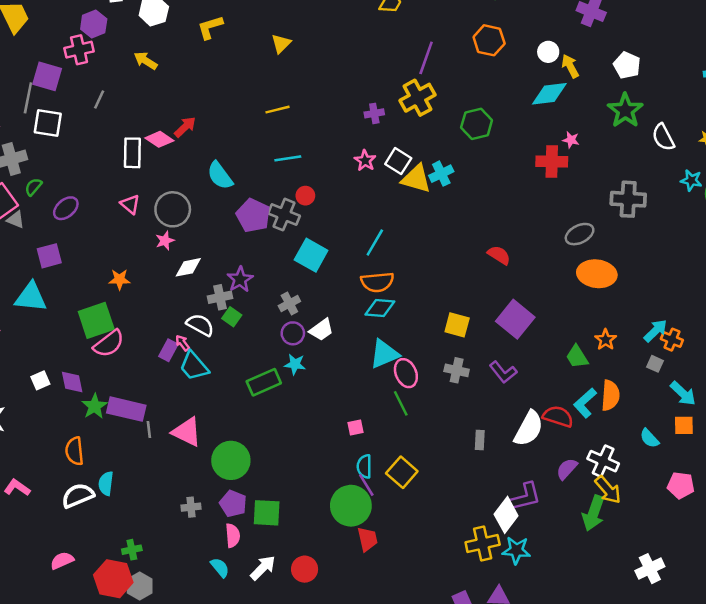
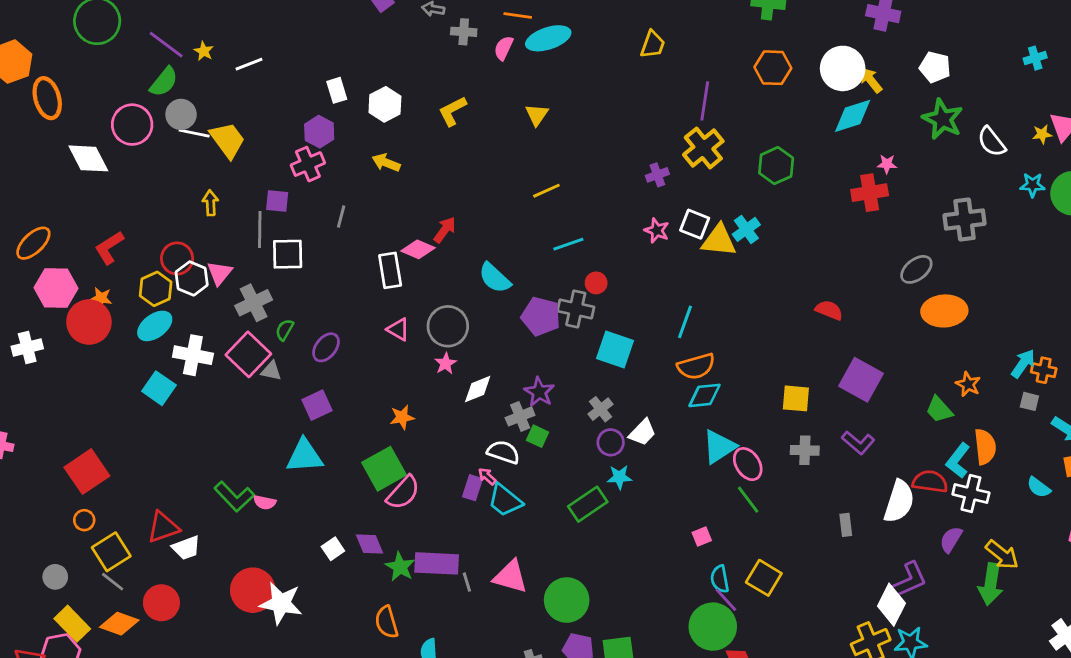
white circle: (548, 52) -> (843, 68), size x1.8
purple square: (47, 76) -> (277, 201), size x0.7
white cross: (603, 461) -> (971, 494), moved

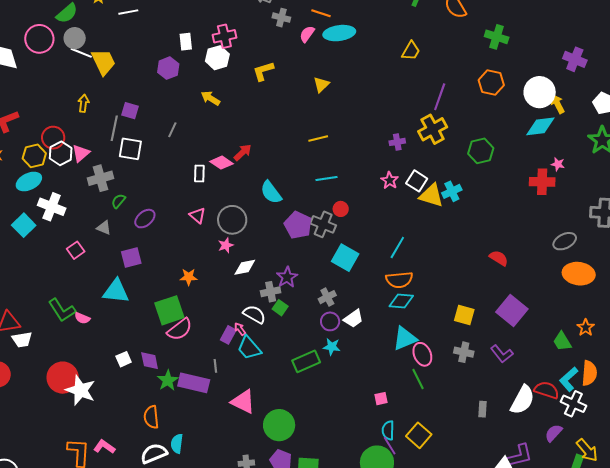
pink cross: (308, 164) -> (224, 36), moved
white rectangle: (390, 270) -> (199, 174), size x0.7
pink square: (248, 354) -> (76, 250), moved, size x0.6
gray line: (467, 582) -> (215, 366), moved

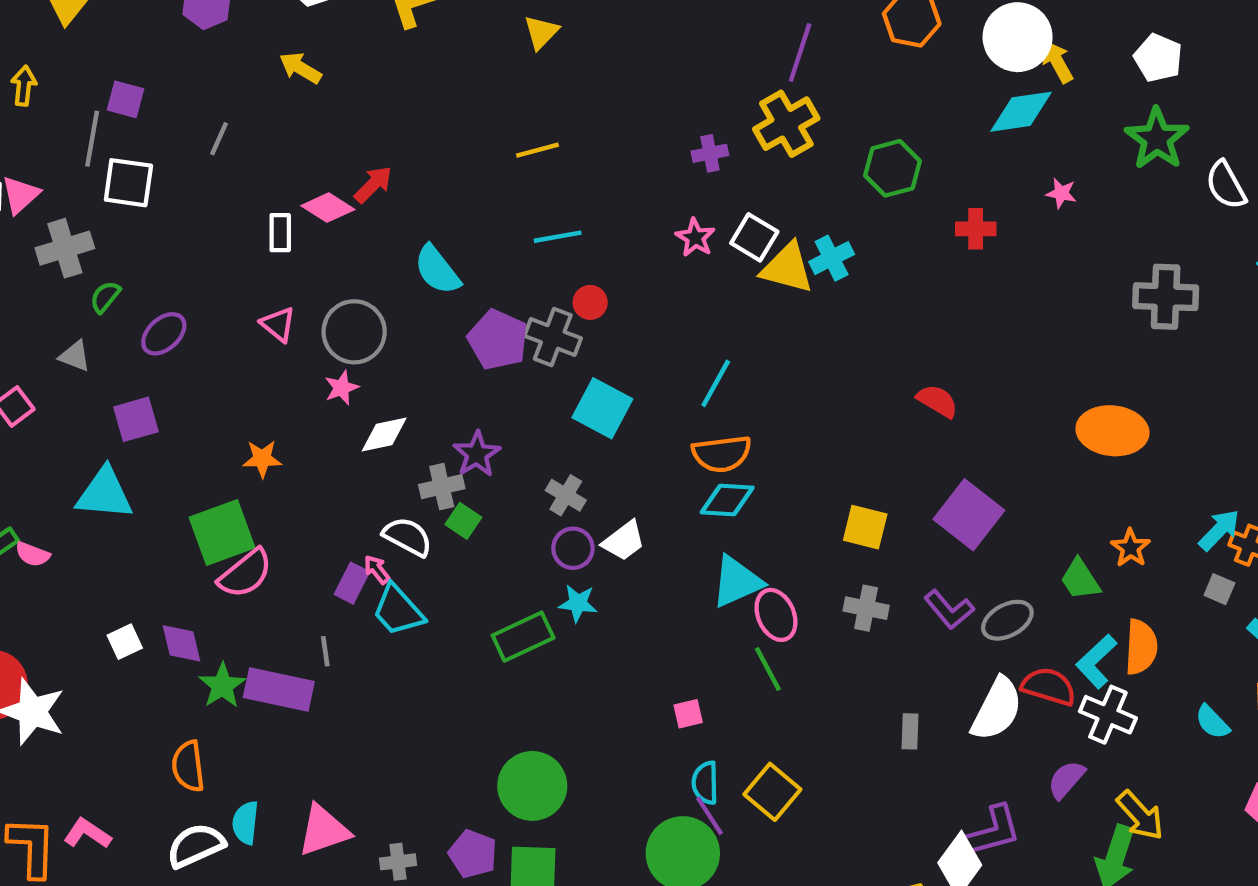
red cross: (542, 182) -> (976, 229), moved, size x0.7
gray ellipse: (565, 241) -> (1007, 620), moved
gray cross: (327, 297) -> (566, 495), turned -30
pink triangle: (243, 402) -> (324, 830), moved, turned -44
green circle: (279, 425) -> (532, 786), moved

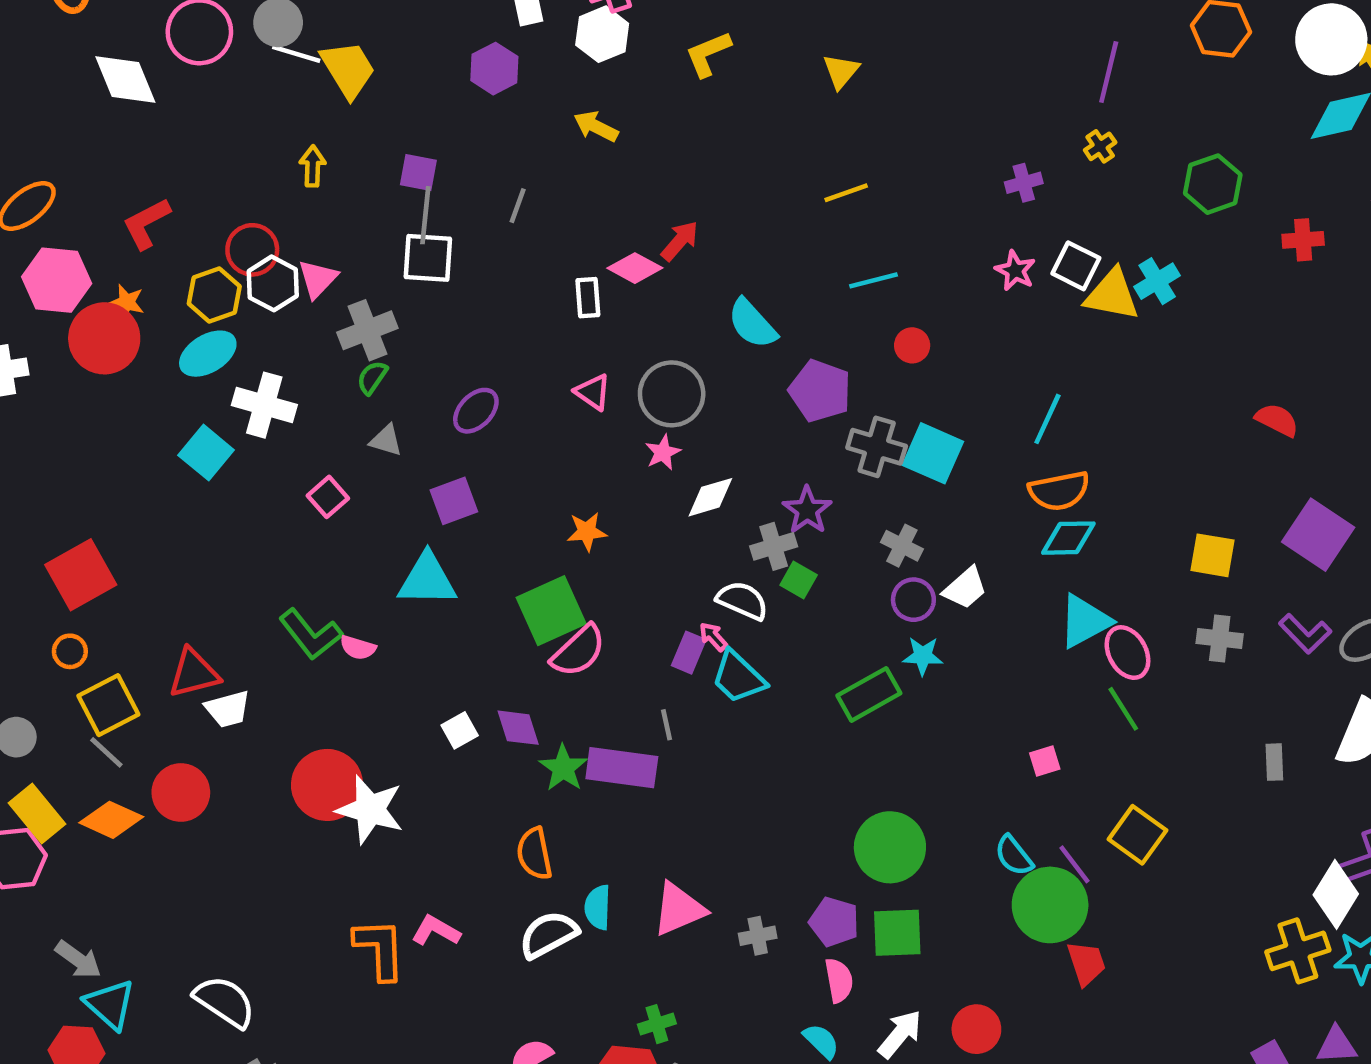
yellow cross: (786, 124) -> (1100, 146), size x0.5
gray line: (92, 139) -> (425, 215), moved
green semicircle: (105, 297) -> (372, 377), moved
gray cross: (553, 337) -> (877, 447), moved
cyan semicircle: (705, 783) -> (1014, 856), moved, turned -33

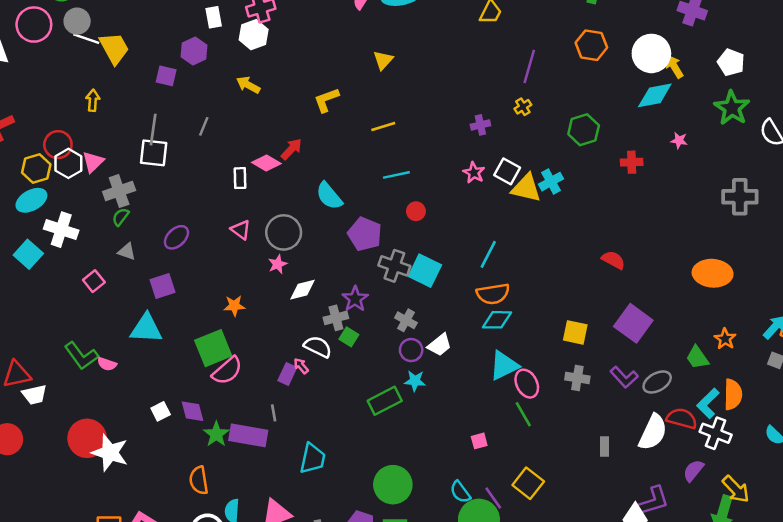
yellow L-shape: (708, 54) -> (326, 100), moved
purple square: (418, 172) -> (166, 76), moved
cyan trapezoid: (738, 677) -> (313, 458), moved, turned -124

